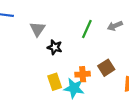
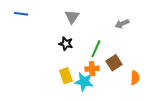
gray triangle: (37, 29) -> (72, 17), moved
green line: (87, 29) -> (96, 49), moved

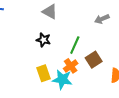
gray triangle: (72, 17) -> (50, 12), turned -35
orange cross: (92, 69) -> (71, 66), turned -32

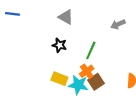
brown square: (94, 60) -> (96, 82), moved
yellow rectangle: (44, 73) -> (59, 79), turned -49

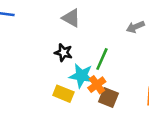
brown square: (96, 82) -> (108, 97), turned -35
cyan star: (78, 85) -> (81, 76), moved

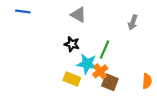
gray arrow: (135, 27) -> (133, 22), turned -48

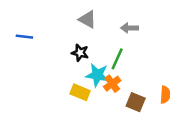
blue line: (23, 11) -> (24, 37), moved
gray arrow: (133, 22) -> (129, 28), moved, turned 72
brown square: (110, 82) -> (136, 102), moved

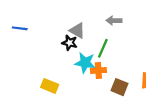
gray triangle: (87, 19) -> (77, 31), moved
orange cross: (112, 84) -> (98, 70), turned 32
yellow rectangle: (80, 92) -> (50, 86), moved

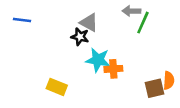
green line: (103, 48) -> (143, 23), moved
brown square: (119, 87) -> (155, 88), moved, turned -35

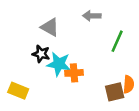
green line: (143, 23) -> (117, 41), moved
black star: (80, 37) -> (41, 54), moved

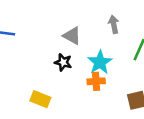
gray arrow: (92, 16) -> (114, 24), turned 78
cyan star: (59, 64) -> (100, 62), moved, turned 30

